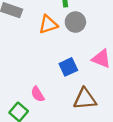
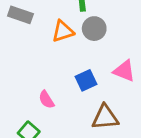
pink semicircle: (38, 94) -> (46, 100), moved

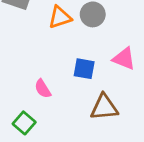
blue square: (86, 80) -> (84, 69), turned 35

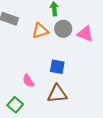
pink triangle: (124, 59) -> (85, 34), moved
brown triangle: (104, 107) -> (57, 94), moved

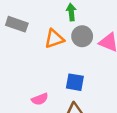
pink semicircle: (28, 81) -> (40, 99), turned -80

